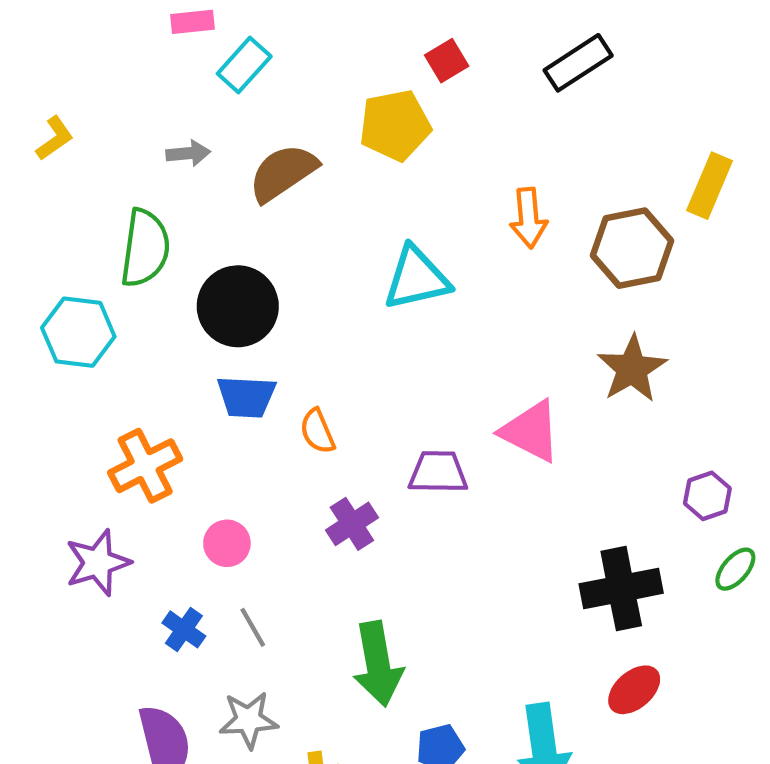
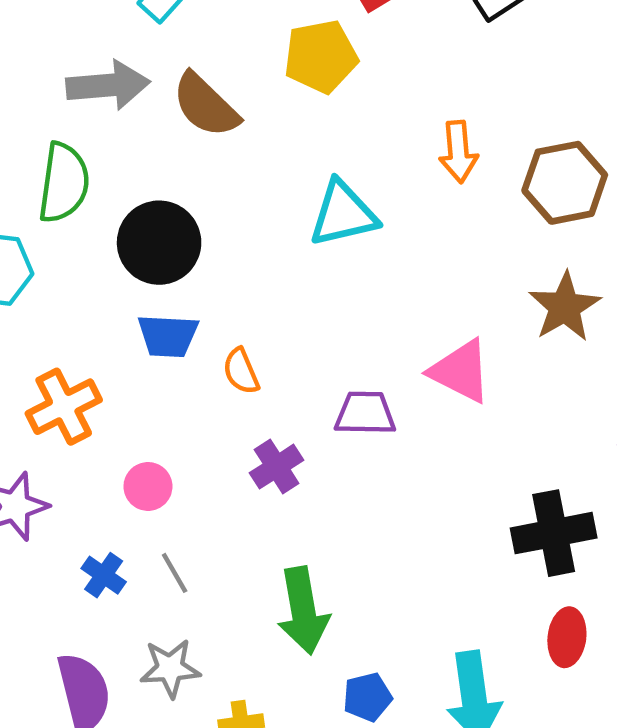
gray arrow: (188, 153) -> (108, 85), size x1.8
brown semicircle: (283, 173) -> (206, 105), turned -102
red ellipse: (634, 690) -> (567, 637), turned -42

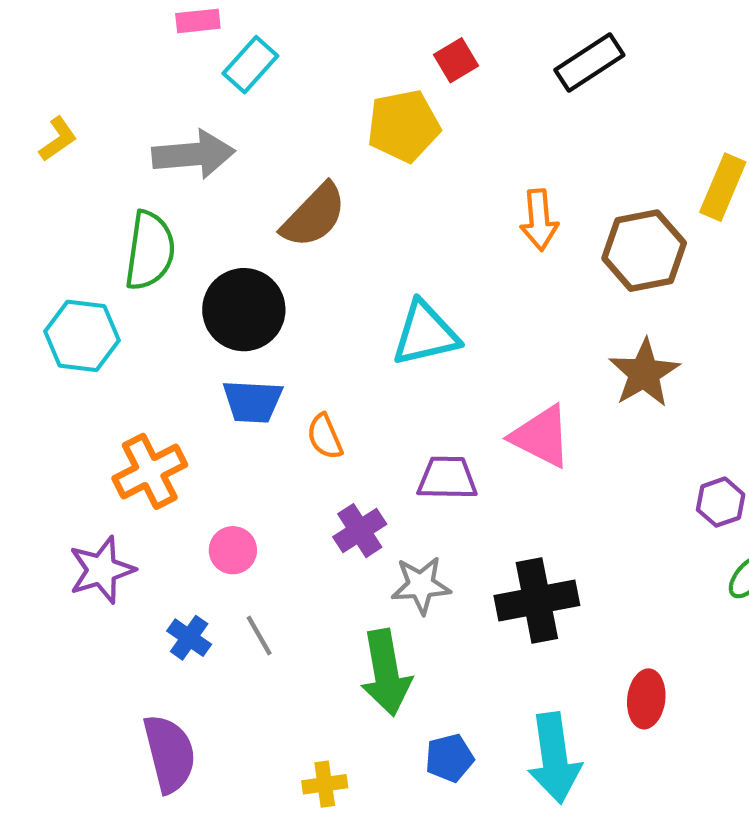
brown semicircle: (206, 105) -> (314, 216), moved, turned -90
cyan triangle: (343, 214) -> (425, 334), moved
black cross: (554, 533) -> (537, 601), moved
gray star: (170, 668) -> (421, 585), moved

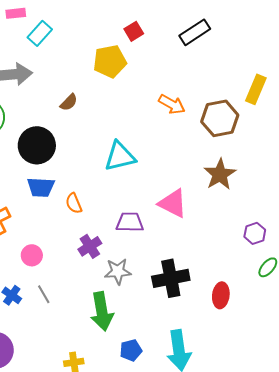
brown semicircle: (314, 216) -> (69, 102), size x0.6
orange arrow: (539, 220) -> (172, 104), turned -56
red ellipse: (646, 699) -> (221, 295), moved

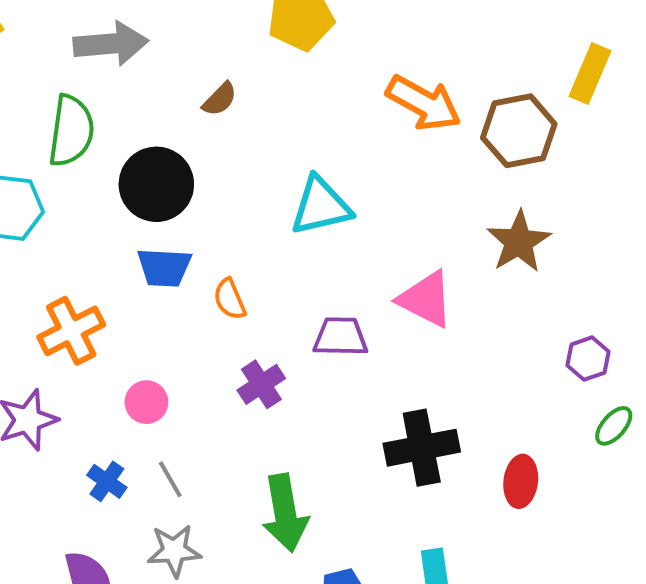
orange arrow: (172, 104) -> (424, 103), size x1.4
gray star: (118, 271) -> (174, 551), moved

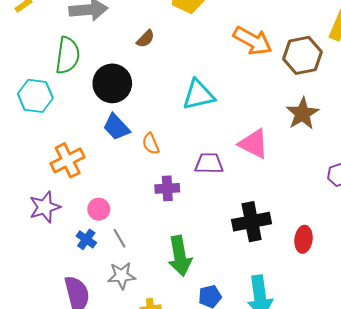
blue trapezoid: (164, 267) -> (116, 127), turned 44
purple cross: (261, 384) -> (167, 188), turned 30
pink circle: (146, 402) -> (99, 209), moved

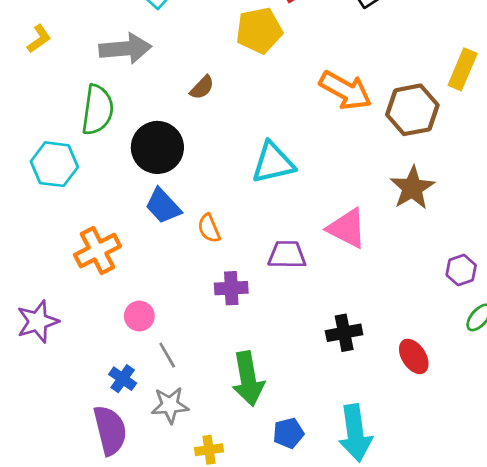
purple star: (45, 207) -> (38, 322), moved
black cross: (252, 222) -> (344, 333), size x0.7
blue cross: (86, 239) -> (123, 379), moved
red ellipse: (303, 239) -> (414, 356), turned -40

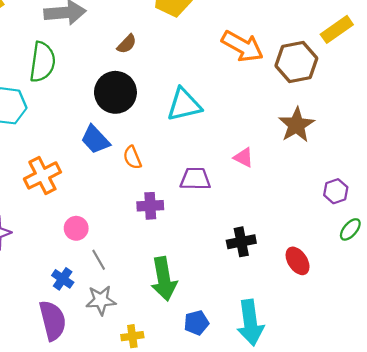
yellow rectangle: (463, 69) -> (337, 29), turned 32
black circle: (157, 147) -> (115, 92), moved
pink triangle: (347, 228) -> (244, 158), size x0.6

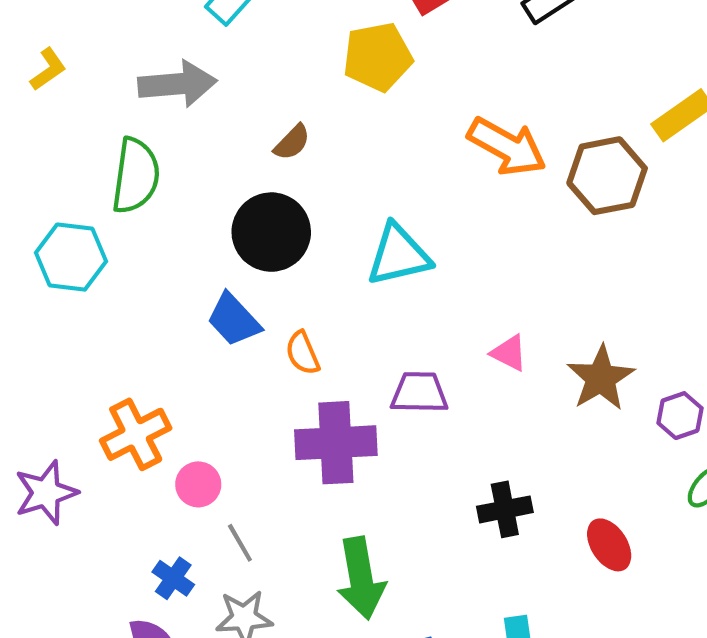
brown star: (296, 125) -> (601, 378), moved
orange cross: (42, 175) -> (136, 434), moved
purple cross: (150, 206) -> (336, 443), size x1.6

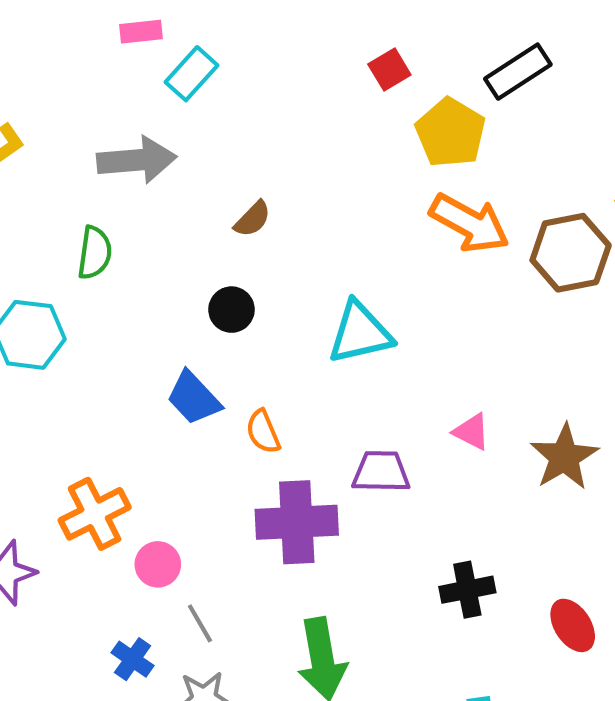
yellow pentagon: (378, 57) -> (451, 133), moved, turned -30
green semicircle: (136, 176) -> (95, 253), size x0.7
black circle: (271, 232) -> (231, 310), size x0.6

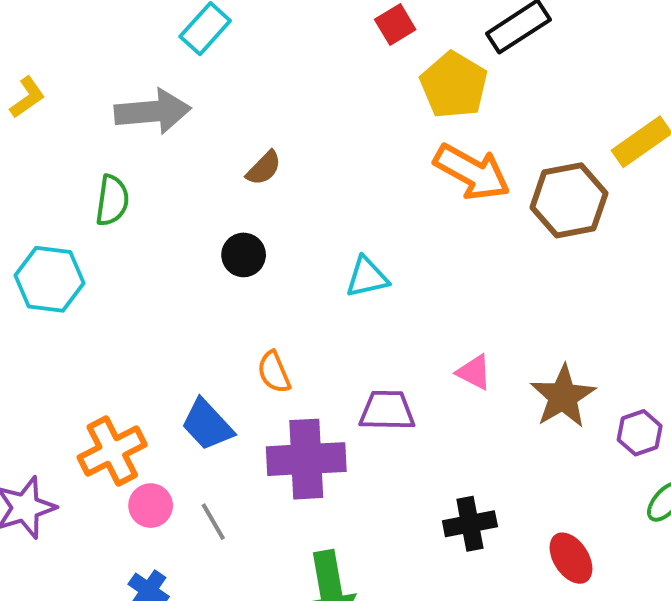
cyan triangle: (360, 333) -> (367, 277), size x0.7
blue trapezoid: (194, 398) -> (207, 425), moved
pink circle: (158, 564) -> (151, 506), moved
gray line: (200, 623) -> (213, 522), moved

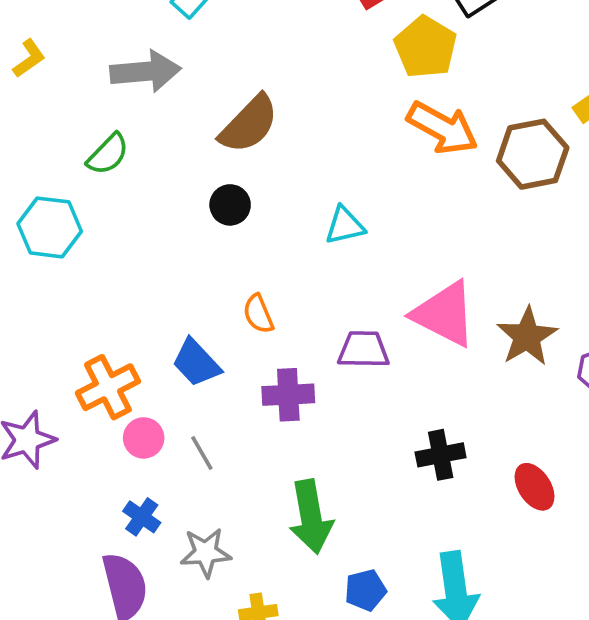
brown semicircle: (264, 168) -> (249, 124), size x1.8
green semicircle: (112, 200) -> (108, 154), turned 36
pink triangle: (474, 372) -> (444, 314), size x2.0
purple cross: (306, 459) -> (288, 395), size x0.7

